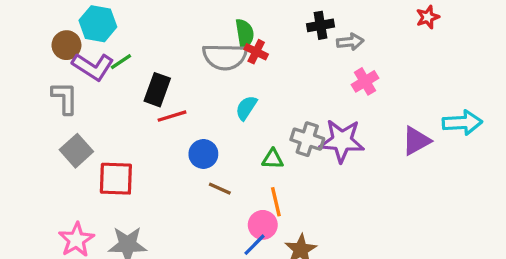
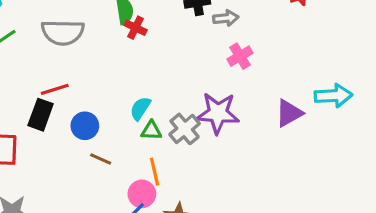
gray semicircle: (225, 57) -> (63, 32), moved
black rectangle: (157, 90) -> (41, 115), moved
cyan semicircle: (246, 108) -> (140, 108), moved
gray cross: (307, 139) -> (185, 129), moved, turned 32

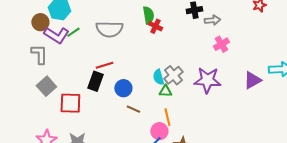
cyan semicircle: (140, 108) -> (158, 77), turned -49
gray cross: (185, 129) -> (173, 75), moved

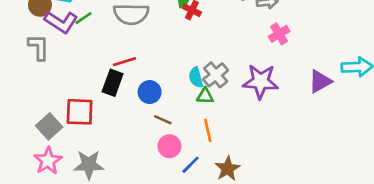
gray square: (46, 86) -> (49, 126), moved
pink circle: (159, 131) -> (169, 146), moved

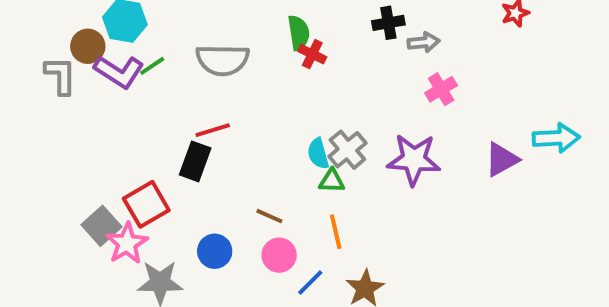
gray L-shape: (39, 47) -> (60, 76), moved
blue circle: (150, 92) -> (215, 251), moved
red square: (80, 112) -> (146, 204), turned -32
pink star: (48, 161) -> (127, 243), moved

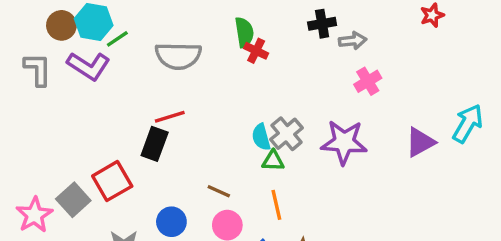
brown circle: (88, 46) -> (61, 25), moved
green line: (152, 66) -> (117, 39), moved
cyan arrow: (556, 138) -> (468, 124), turned -57
pink star: (127, 243) -> (34, 215), moved

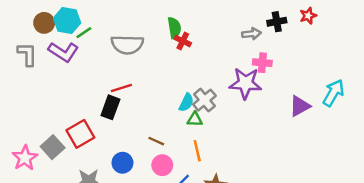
black cross: (322, 24) -> (277, 22), moved
pink cross: (368, 81) -> (262, 63), turned 36
cyan semicircle: (261, 137) -> (186, 102), turned -138
purple star: (344, 142) -> (245, 83), moved

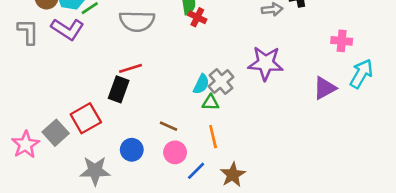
pink cross: (262, 63) -> (342, 41), moved

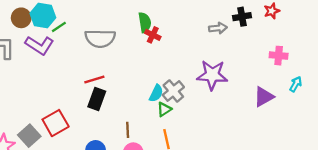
cyan arrow: (361, 74) -> (296, 84), size x0.6
black rectangle: (119, 89) -> (97, 99), moved
green triangle: (210, 103) -> (164, 109), turned -35
brown line: (168, 126) -> (128, 130), turned 63

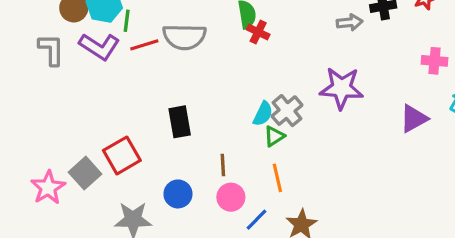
green line: (59, 27) -> (127, 21), turned -49
red line: (94, 80) -> (144, 45), moved
black rectangle: (97, 99) -> (180, 122), turned -30

